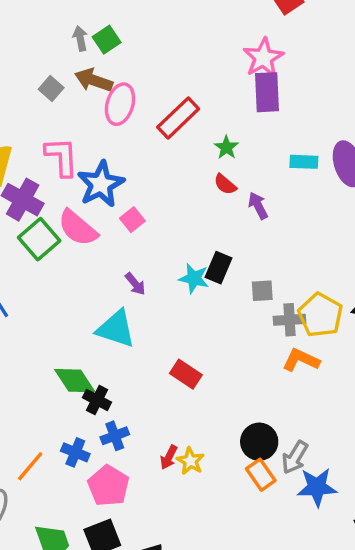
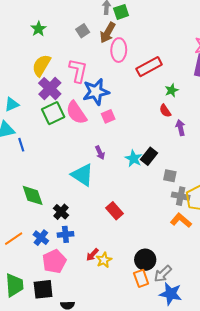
brown arrow: (94, 80) -> (108, 33), turned -95
pink ellipse: (120, 104) -> (119, 50), turned -30
green diamond: (75, 381) -> (33, 195), moved

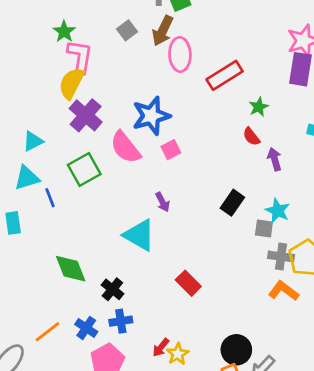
pink L-shape: (78, 71) -> (80, 57), moved
green square: (53, 113) -> (84, 169), moved
cyan star: (134, 159) -> (278, 211), moved

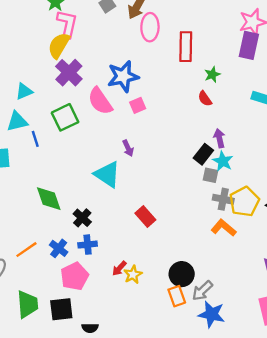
red rectangle: (225, 75) -> (186, 47), turned -60
purple arrow: (275, 159) -> (219, 138), moved
black rectangle: (232, 203) -> (203, 154), moved

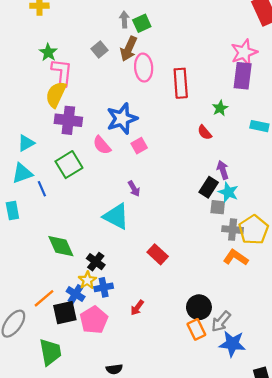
purple cross: (69, 73) -> (68, 120), turned -32
green star: (212, 75) -> (220, 108), moved
pink semicircle: (100, 101) -> (102, 145), size x0.7
yellow star: (133, 275) -> (87, 280), moved
black square: (61, 309) -> (65, 313), moved

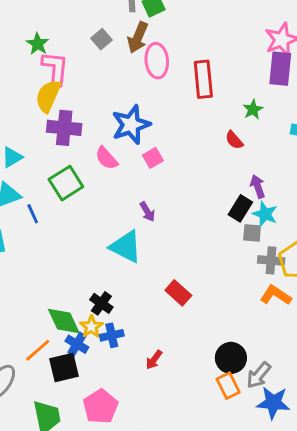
green diamond: (61, 246) -> (64, 321), moved
pink pentagon: (94, 320) -> (101, 407), moved

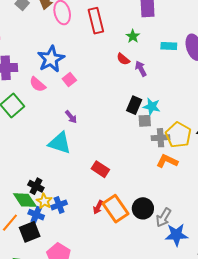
purple arrow: (258, 186) -> (141, 69), moved
black cross: (101, 303) -> (36, 186), moved
red arrow: (154, 360) -> (98, 207), moved
orange rectangle: (228, 386) -> (115, 209), moved, size x1.5

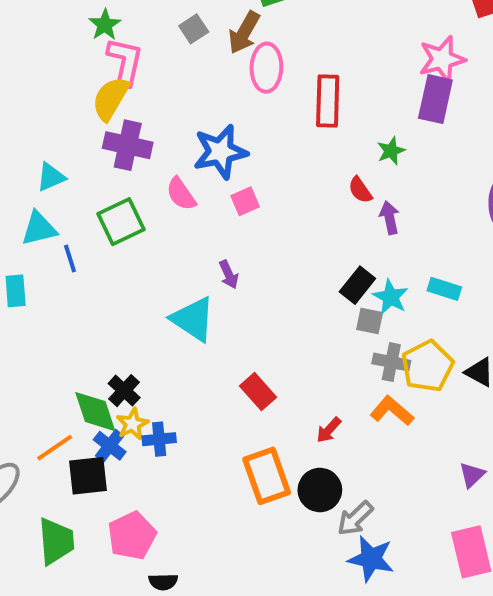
cyan rectangle: (169, 46) -> (444, 289), moved
red arrow: (98, 207) -> (329, 430), moved

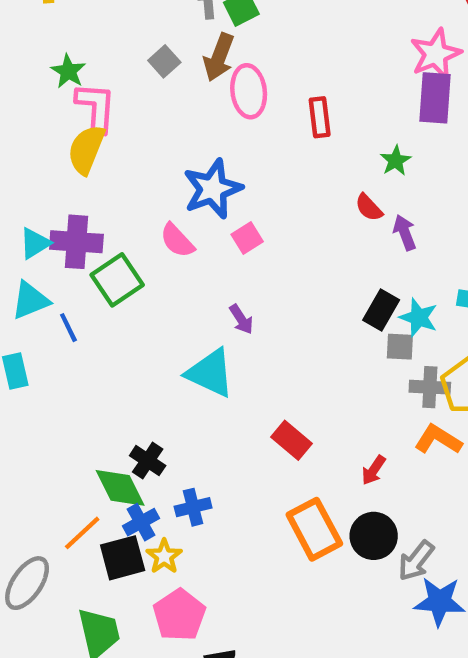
red rectangle: (328, 101) -> (320, 117), size x0.7
purple cross: (128, 145) -> (76, 242), moved
yellow star: (132, 424) -> (164, 556), moved
blue cross: (110, 446) -> (141, 522), turned 32

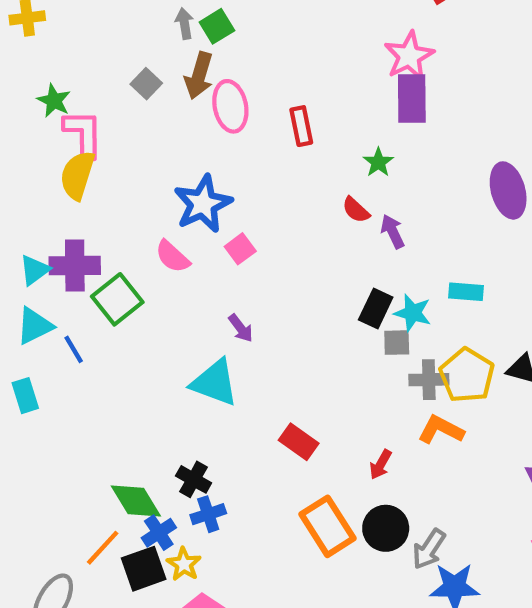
black cross: (148, 461) -> (194, 479), moved

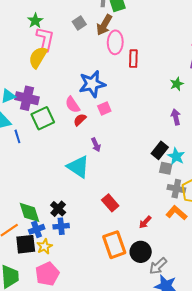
red rectangle: (301, 126) -> (133, 59), moved
red semicircle: (356, 210) -> (80, 120), moved, turned 80

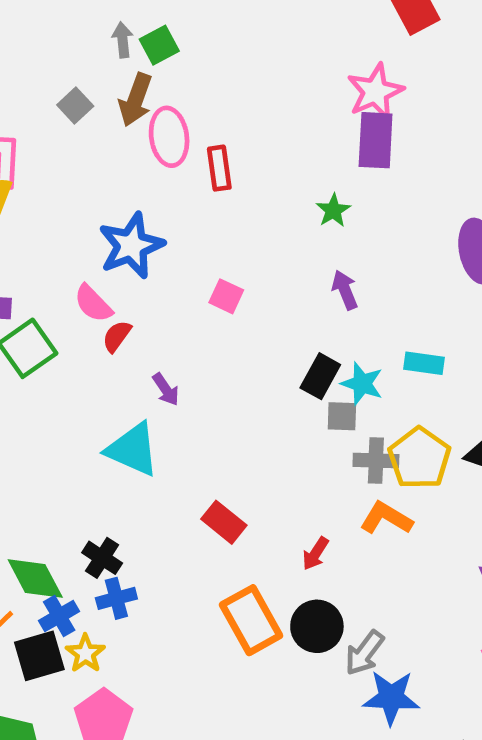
pink square: (104, 109) -> (226, 296), moved, turned -32

